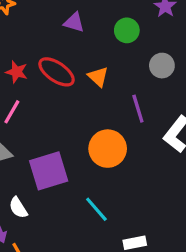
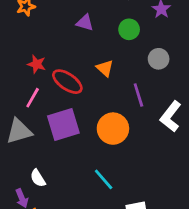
red ellipse: (57, 72) -> (67, 82), moved
purple square: (49, 171) -> (63, 125), moved

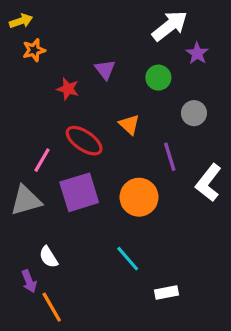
purple triangle: (85, 23) -> (105, 70), turned 36
red star: (37, 64) -> (68, 89), moved

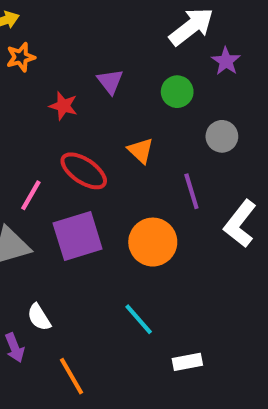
orange line: (52, 307) -> (72, 376), moved

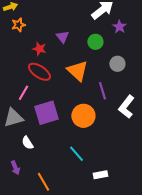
orange triangle: (141, 151) -> (77, 71), size x1.6
red ellipse: (84, 171) -> (39, 72), moved
white semicircle: (39, 317) -> (27, 143), moved

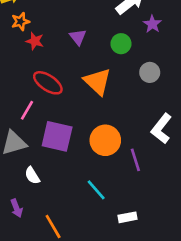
red star: (39, 49) -> (35, 41), moved
purple line: (102, 91) -> (135, 160), moved
purple square: (46, 113) -> (57, 136), turned 30

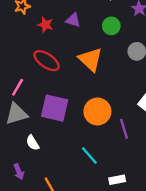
purple triangle: (78, 37) -> (73, 20), turned -35
red star: (35, 41) -> (45, 25), moved
pink line: (27, 110) -> (18, 87), moved

